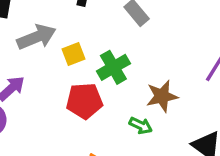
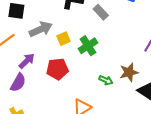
brown star: (162, 96) -> (129, 72), moved
red pentagon: (84, 101) -> (57, 69), moved

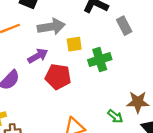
purple arrow: (27, 61) -> (38, 56), moved
green arrow: (106, 80) -> (115, 116), moved

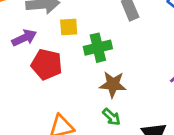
brown star: (138, 102) -> (113, 84), moved

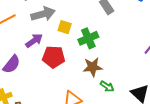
yellow square: (69, 27) -> (65, 27), turned 32
brown star: (113, 84) -> (93, 67), moved

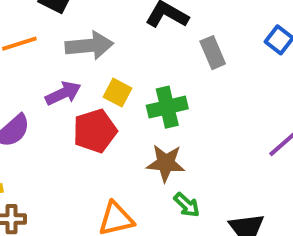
yellow square: (65, 27) -> (117, 93), moved
red pentagon: (54, 57) -> (95, 131), turned -30

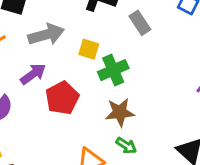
yellow square: (117, 93) -> (89, 49), moved
green arrow: (187, 205) -> (126, 146), moved

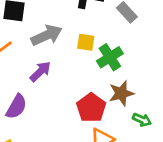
red pentagon: (62, 98) -> (91, 108), moved
green arrow: (126, 146) -> (142, 120), moved

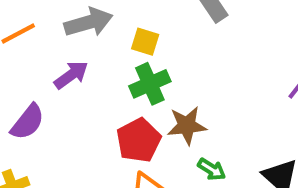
green cross: (110, 57) -> (150, 84), moved

